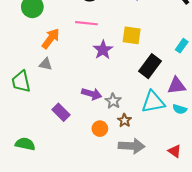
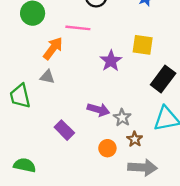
pink line: (87, 23) -> (78, 28), moved

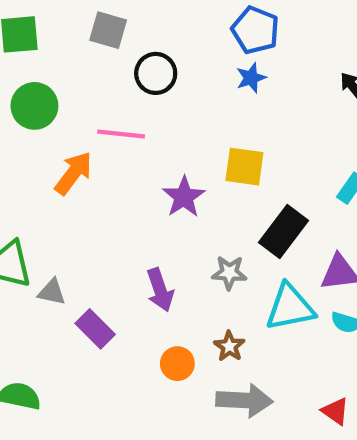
gray triangle: (47, 77) -> (52, 292), moved
purple arrow: (98, 110) -> (160, 290), turned 55
gray star: (122, 118) -> (229, 273), moved, turned -30

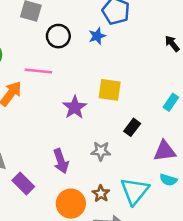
blue star: (251, 78) -> (97, 36), moved
black rectangle: (283, 231) -> (132, 127), size x0.6
cyan triangle: (290, 307) -> (135, 191), moved, turned -40
orange circle: (177, 364) -> (71, 204), size x1.5

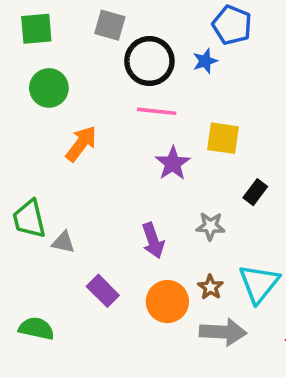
black circle: (58, 36) -> (149, 61), size x1.4
pink line: (38, 71) -> (157, 111), moved
purple rectangle: (23, 184) -> (103, 291), moved

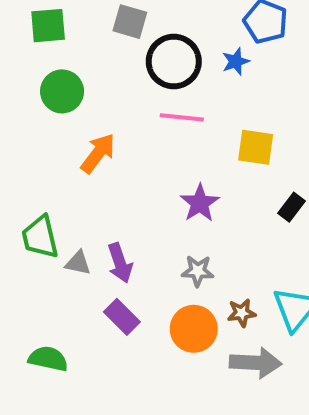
purple star: (173, 163) -> (200, 203), moved
gray star: (210, 226) -> (198, 271), moved
purple arrow: (153, 241) -> (120, 263), moved
brown star: (210, 287) -> (242, 313), turned 30

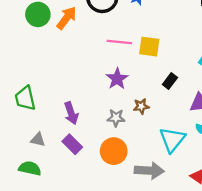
pink line: (182, 117) -> (119, 42), moved
orange arrow: (98, 153) -> (67, 18), moved
gray triangle: (78, 263) -> (38, 140), moved
brown star: (242, 313) -> (141, 106), moved

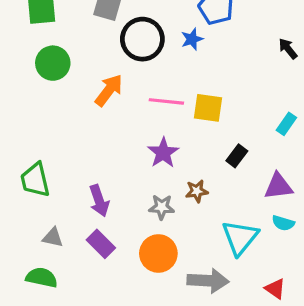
orange arrow: (67, 18) -> (109, 90), moved

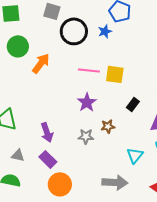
orange arrow: (109, 90) -> (41, 63), moved
cyan triangle: (240, 237) -> (135, 155), size x0.7
orange circle: (158, 253) -> (60, 184), moved

